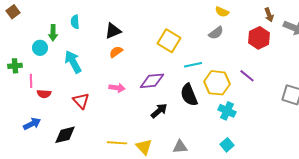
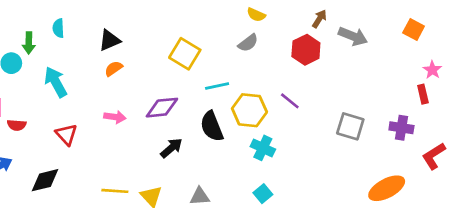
brown arrow: (269, 15) -> (319, 19), turned -128

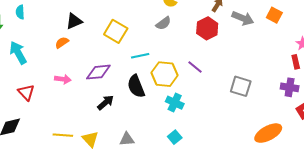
orange square: (414, 30) -> (274, 15), moved
black triangle: (109, 40) -> (74, 21), moved
purple cross: (401, 128) -> (290, 87), moved

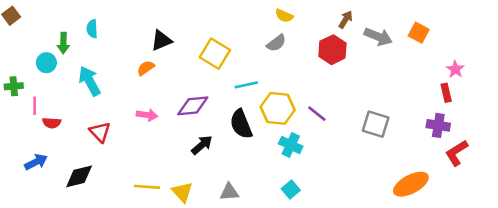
purple line: (195, 67) -> (317, 114), moved

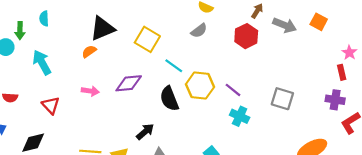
black triangle: (161, 41) -> (102, 28), size x1.4
cyan line: (246, 85) -> (174, 66), turned 48
black arrow: (202, 145) -> (145, 132), moved
cyan cross: (291, 145) -> (240, 116), moved

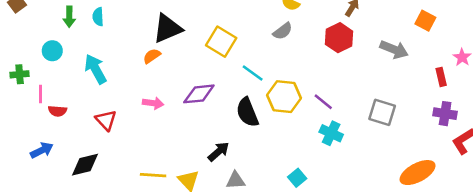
gray arrow: (285, 25) -> (394, 49), moved
green arrow: (20, 31) -> (69, 17), moved
red rectangle: (342, 72) -> (441, 77), moved

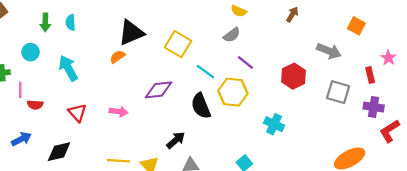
red hexagon: (339, 38) -> (294, 76), moved
purple line: (323, 102) -> (245, 62), moved
pink arrow: (153, 103) -> (119, 112), moved
gray square: (382, 112) -> (338, 92), moved

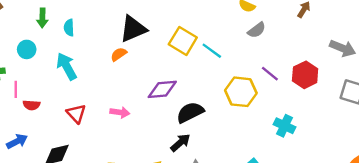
cyan semicircle: (71, 22) -> (69, 28), moved
gray semicircle: (232, 35) -> (257, 30), moved
purple line: (245, 62) -> (270, 74), moved
cyan line: (205, 72) -> (212, 51), moved
black semicircle: (201, 106) -> (190, 112), moved, turned 85

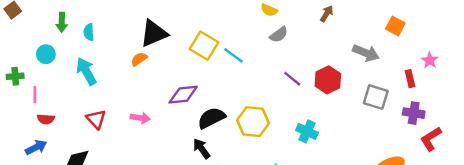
yellow hexagon: (241, 92) -> (253, 122), moved
red semicircle: (31, 105) -> (46, 119), moved
black arrow: (180, 143) -> (202, 149), turned -85

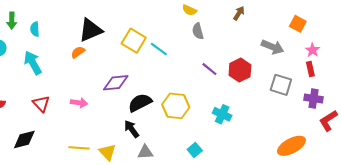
gray semicircle: (279, 35) -> (198, 31), turned 112
pink star: (430, 60) -> (313, 50), moved

